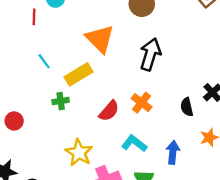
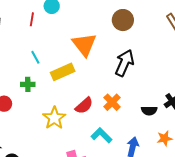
green cross: (61, 101) -> (28, 84), moved
black semicircle: (187, 107) -> (149, 111), turned -84
yellow star: (79, 153) -> (54, 118), moved

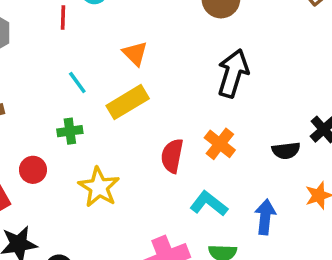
orange triangle: (84, 45) -> (135, 53), moved, size x0.6
red semicircle: (84, 106) -> (172, 156), turned 150
yellow star: (54, 118) -> (99, 187), moved

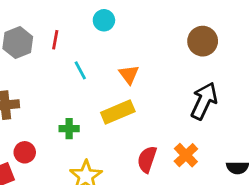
red line: (63, 18) -> (55, 40), moved
cyan line: (77, 83) -> (80, 70), moved
red circle: (33, 170) -> (25, 152), moved

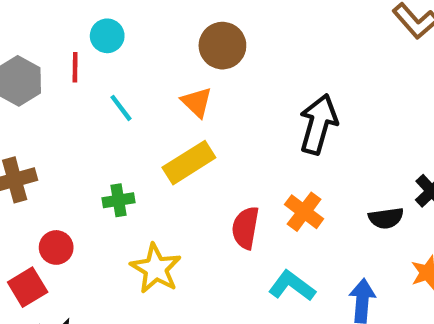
cyan circle: (104, 20) -> (107, 36), moved
brown circle: (203, 41) -> (222, 46), moved

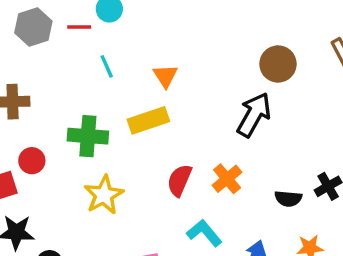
brown circle: (222, 46) -> (278, 64), moved
red line: (75, 67) -> (79, 27), turned 75
green cross: (118, 200) -> (88, 136), size x1.6

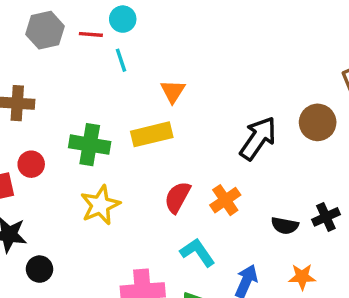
brown circle: (278, 64) -> (318, 122), moved
cyan line: (107, 66) -> (121, 60), moved

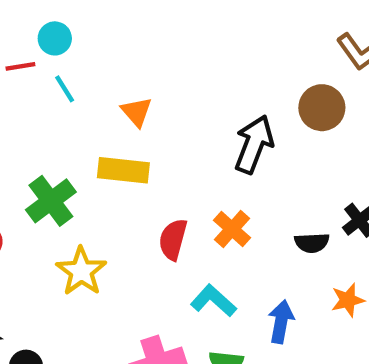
yellow rectangle: (152, 134) -> (123, 170), turned 33
green cross: (90, 145) -> (51, 201), turned -33

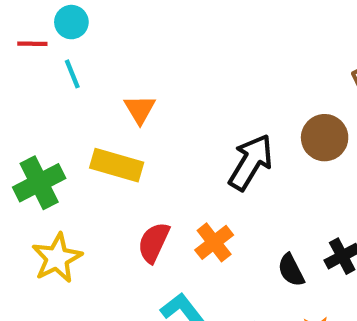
black semicircle: (312, 243) -> (291, 270), turned 56

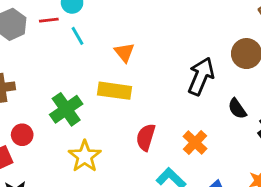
orange cross: (214, 242) -> (195, 142), moved
black semicircle: (291, 270) -> (237, 109), moved

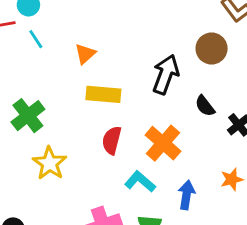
orange triangle: (124, 52) -> (85, 54), turned 30
yellow rectangle: (115, 91) -> (103, 94), moved
orange cross: (195, 142) -> (163, 143), size x1.4

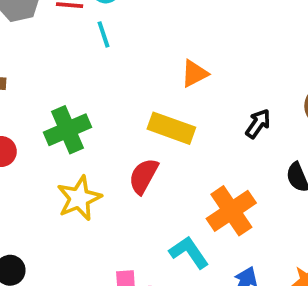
orange triangle: (85, 54) -> (194, 74), moved
black arrow: (166, 74) -> (258, 124), size x0.6
red semicircle: (112, 140) -> (144, 176), moved

